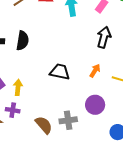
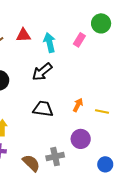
black arrow: (104, 37) -> (42, 72), moved, turned -140

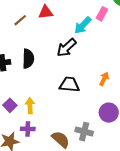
cyan arrow: (49, 43) -> (83, 25), moved, turned -120
gray cross: (55, 157) -> (84, 132), turned 30

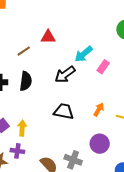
pink rectangle: (102, 14) -> (103, 67), moved
brown line: (20, 20) -> (24, 51), moved

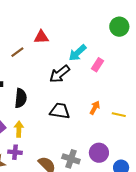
black semicircle: (26, 81) -> (21, 98), moved
purple circle: (100, 144) -> (99, 153), moved

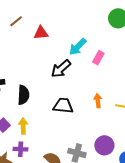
brown line: (17, 52) -> (16, 21), moved
orange arrow: (95, 108) -> (98, 101), turned -32

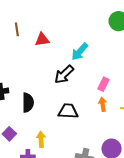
brown line: (16, 21) -> (17, 29), turned -56
pink rectangle: (98, 58) -> (103, 84), moved
yellow arrow: (23, 126) -> (41, 139), moved

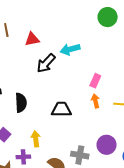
cyan arrow: (80, 52) -> (70, 49), turned 36
black arrow: (64, 74) -> (46, 63), moved

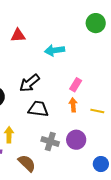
black arrow: (46, 63) -> (29, 83), moved
purple circle: (107, 145) -> (76, 140), moved
gray cross: (80, 155) -> (50, 142), moved

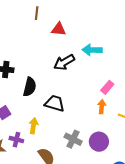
black arrow: (29, 83) -> (64, 62), moved
black trapezoid: (38, 109) -> (55, 103), moved

